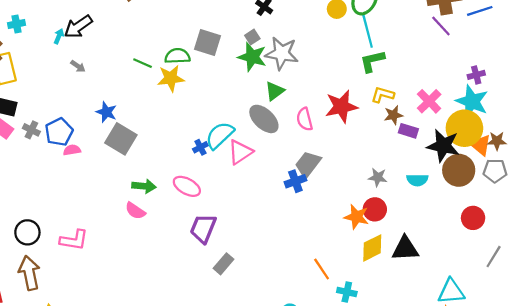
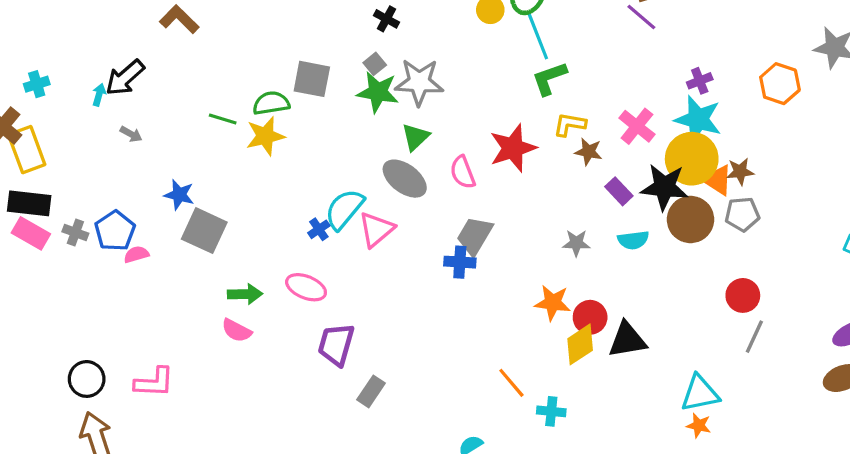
brown star: (393, 115) -> (588, 152), turned 30
purple rectangle: (408, 131) -> (619, 191), moved, turned 36
blue cross: (295, 181) -> (460, 262), turned 30
red circle: (375, 209) -> (590, 317), moved
red circle: (473, 218) -> (743, 295), moved

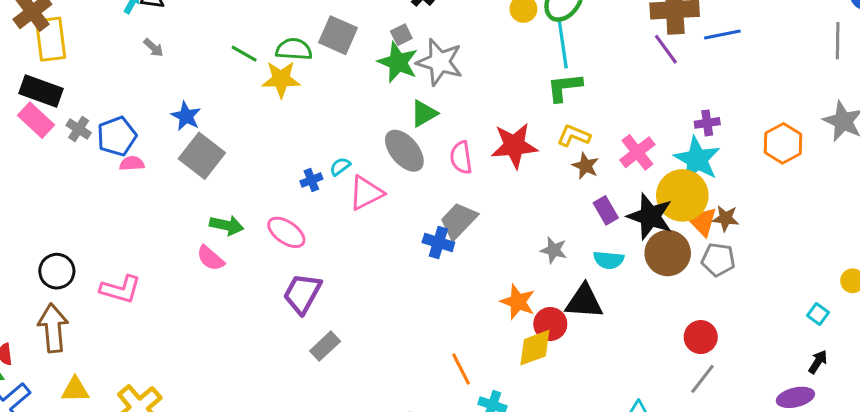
cyan semicircle: (344, 209) -> (340, 166), size x0.5
black triangle: (627, 340) -> (584, 302), moved

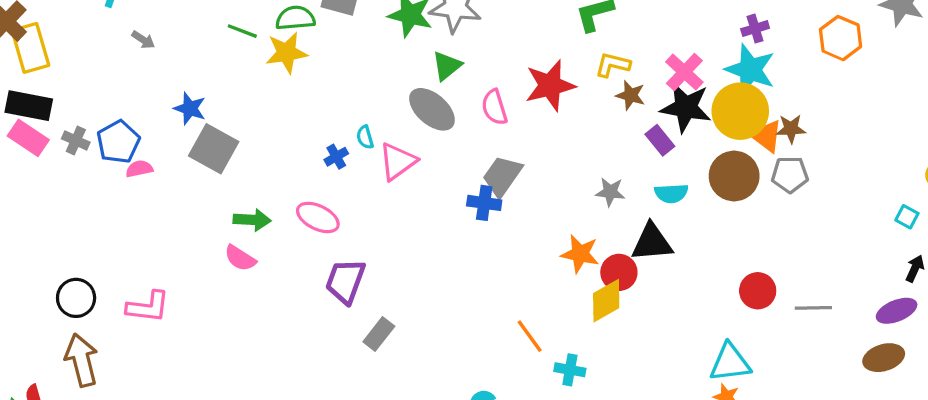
cyan semicircle: (340, 166) -> (365, 137), turned -60
black star: (650, 216) -> (686, 107), moved
red circle: (701, 337) -> (758, 291), moved
gray line: (703, 379) -> (813, 308), moved, turned 60

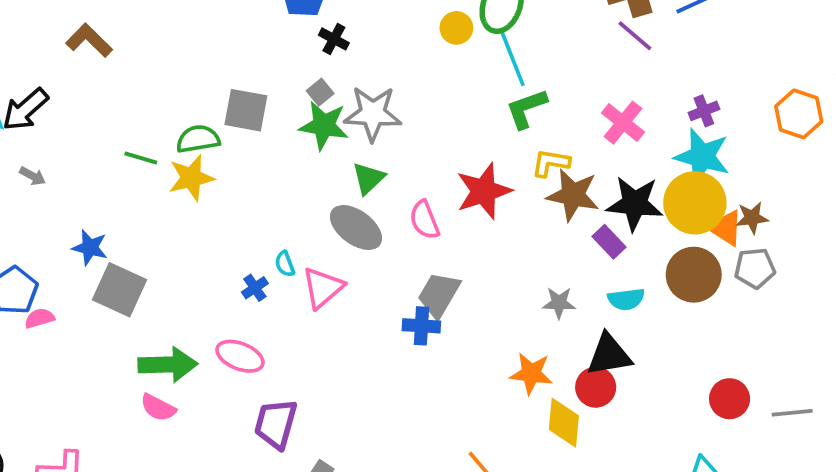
pink cross: (684, 72) -> (623, 123), moved
brown star: (631, 95) -> (573, 195), size x1.6
green arrow: (252, 220) -> (168, 365), size x1.4
red circle: (619, 272) -> (596, 387), moved
yellow diamond: (606, 301) -> (564, 423), turned -51

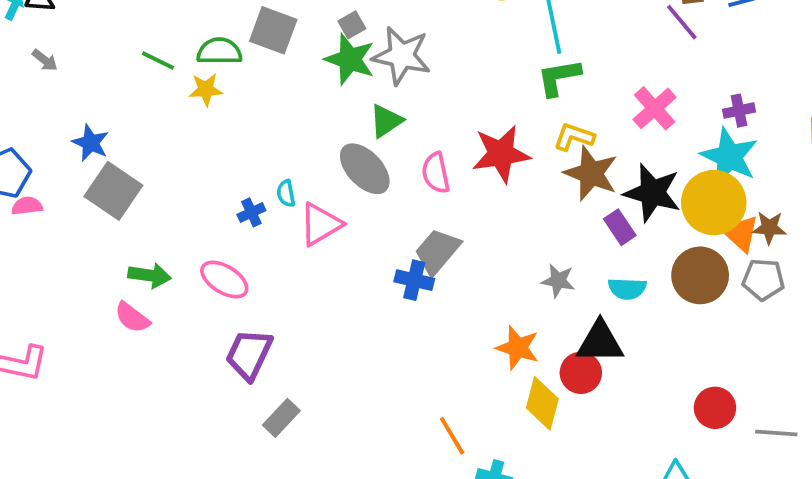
yellow star: (191, 178) -> (206, 90), size x0.7
green arrow: (168, 365) -> (150, 275), size x0.7

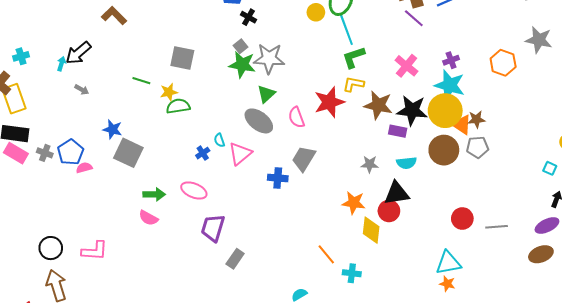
gray square: (273, 30) -> (182, 58), moved
green semicircle: (219, 51) -> (178, 106), moved
yellow L-shape: (574, 137) -> (353, 84), moved
purple rectangle: (620, 227) -> (398, 131), turned -36
blue cross: (414, 280) -> (278, 178), moved

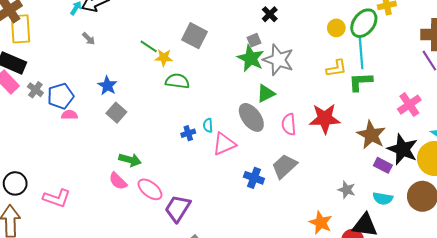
yellow L-shape: (353, 84) -> (336, 68), moved, turned 145
yellow star: (169, 92) -> (164, 58), moved
gray square: (128, 153) -> (116, 113), size x0.7
pink ellipse: (194, 191) -> (150, 189), moved

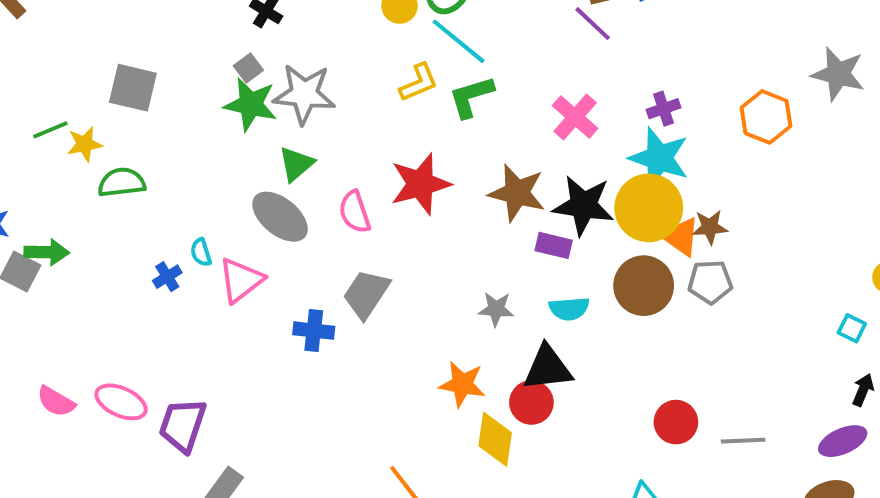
green line: (149, 46) -> (50, 130), turned -42
cyan line: (361, 53) -> (459, 41), turned -32
green arrow: (130, 160) -> (47, 252), moved

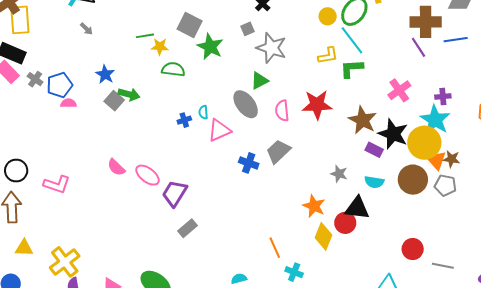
green star: (251, 104) -> (210, 47), moved

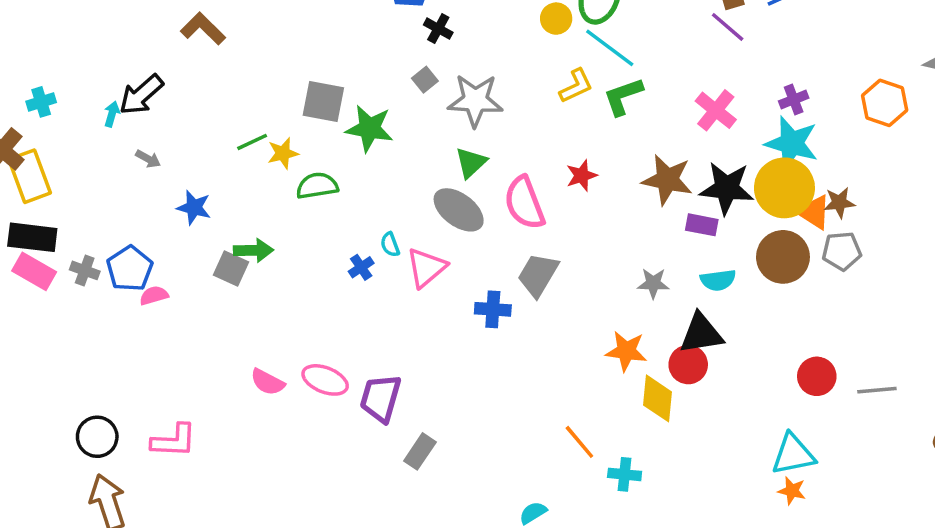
blue star: (105, 74) -> (194, 208), moved
red star: (317, 105) -> (582, 175), size x0.6
pink semicircle: (282, 111) -> (524, 203), size x1.4

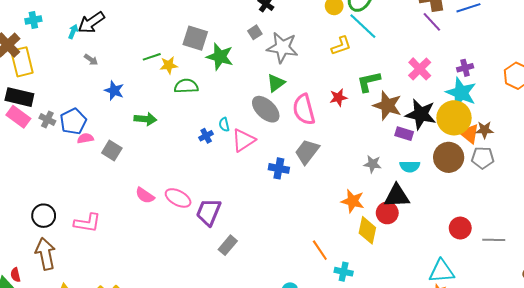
green L-shape: (623, 96) -> (369, 82), moved
gray square: (231, 268) -> (112, 151), moved

